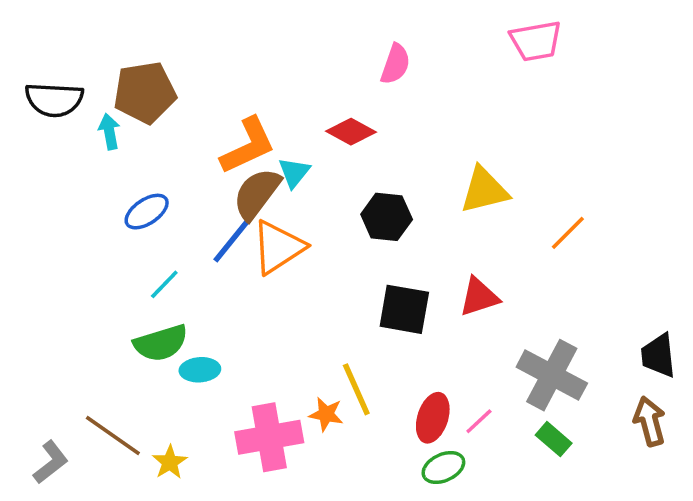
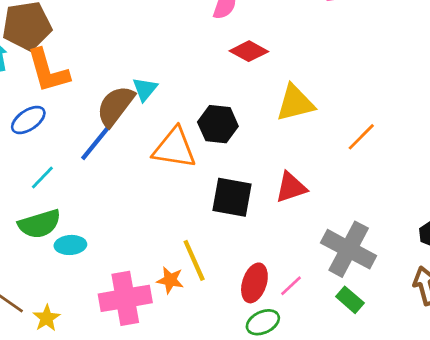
red diamond: (351, 132) -> (249, 51), moved
orange L-shape: (248, 146) -> (48, 71), moved, turned 99
orange triangle: (278, 247) -> (174, 148), moved, turned 42

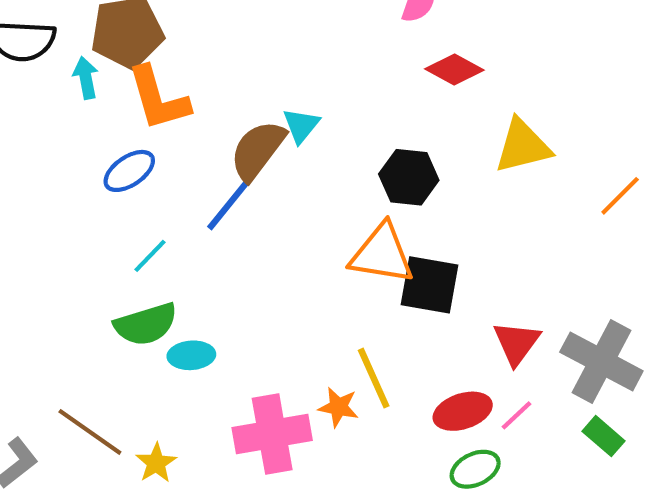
orange triangle: (174, 148) -> (382, 254), moved
red triangle: (291, 187) -> (517, 343), moved, turned -36
red ellipse: (254, 283) -> (463, 411), turned 54

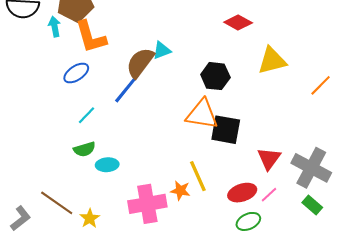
cyan triangle: (301, 125) -> (162, 50), turned 30
green semicircle: (146, 324) -> (84, 149), size x0.7

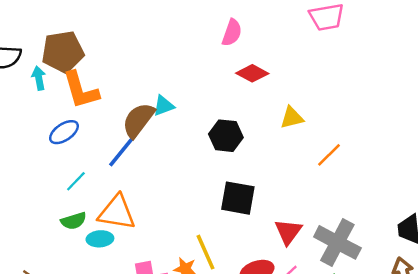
yellow triangle: (272, 61) -> (292, 118), size x0.7
orange line: (321, 85) -> (329, 155), moved
orange triangle: (202, 114) -> (117, 212), moved

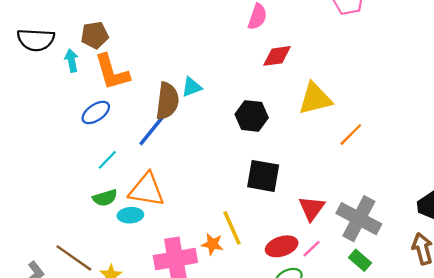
brown pentagon: (63, 52) -> (95, 35), size x0.7
red diamond: (252, 73) -> (277, 56), turned -36
yellow triangle: (292, 118) -> (315, 99), size x1.5
brown semicircle: (138, 120) -> (167, 101), turned 150

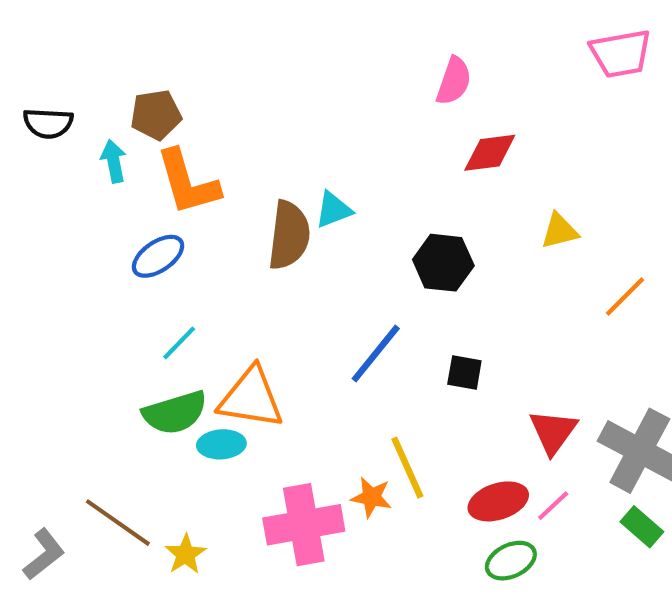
black semicircle: (36, 40) -> (48, 123), size x0.7
yellow triangle: (315, 99) -> (559, 231), size x0.6
blue line: (152, 130) -> (376, 354), moved
black square: (263, 176) -> (464, 373), size x0.6
green semicircle: (105, 198) -> (175, 413), size x1.4

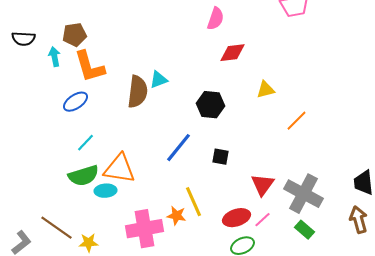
yellow star: (185, 554) -> (88, 243), turned 30

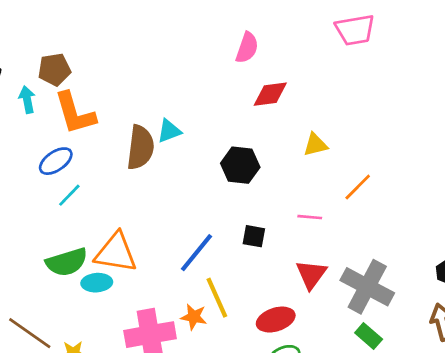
cyan line: (86, 143) -> (69, 195), moved
blue line: (178, 148) -> (196, 253), moved
pink line: (262, 220) -> (310, 217), moved, turned 48

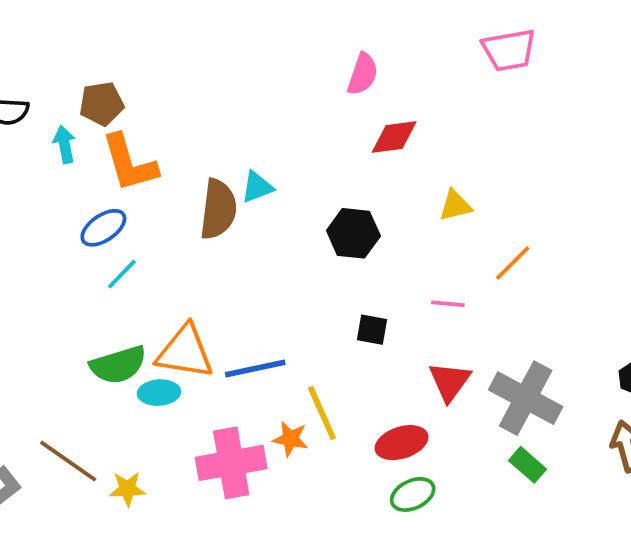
blue line: (196, 253) -> (255, 369), moved, turned 39

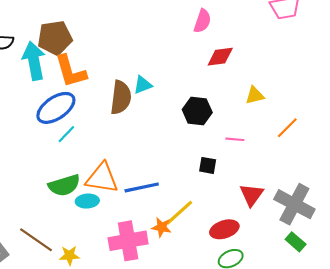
brown pentagon: (102, 104) -> (55, 38), size x1.4
cyan arrow: (65, 144) -> (34, 61), size x1.8
blue ellipse: (103, 228) -> (56, 108), size x1.5
pink line: (448, 304) -> (235, 139), moved
yellow line: (322, 413) -> (179, 213), turned 72

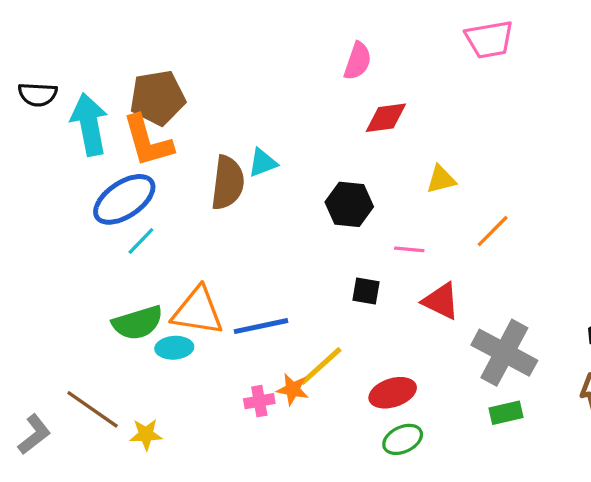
brown pentagon: (55, 38) -> (158, 98), moved
red triangle: (252, 195) -> (441, 301), moved, turned -40
pink cross: (128, 241) -> (259, 401), moved, size x0.5
green rectangle: (296, 242) -> (506, 413), turned -54

